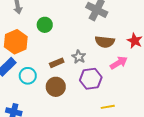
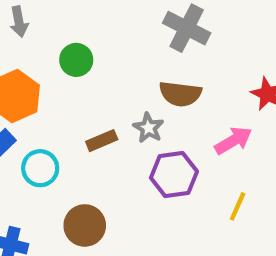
brown semicircle: (105, 42) -> (180, 94), moved
brown circle: (56, 87) -> (85, 225), moved
yellow line: (108, 107) -> (238, 206), moved, turned -56

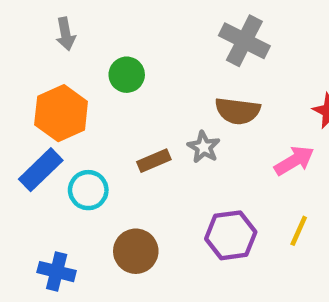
purple hexagon: (174, 175) -> (231, 235), moved

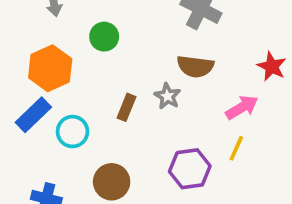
brown rectangle: (154, 161) -> (126, 107), turned -45
yellow line: (299, 231) -> (236, 148), moved

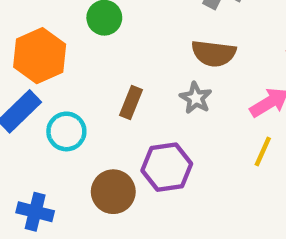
gray star: (167, 96) -> (196, 98), moved
purple hexagon: (190, 169) -> (167, 167), moved

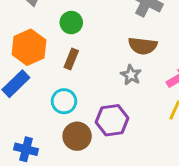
brown rectangle: (131, 102) -> (71, 59), moved
cyan circle: (66, 131) -> (64, 101), moved

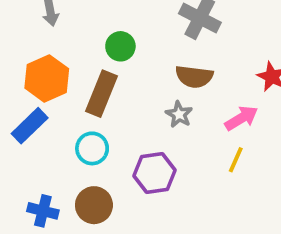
green circle: (71, 23) -> (120, 46), moved
brown rectangle: (71, 59) -> (102, 94), size x1.6
brown circle: (77, 136) -> (94, 205), moved

